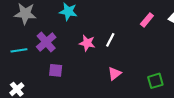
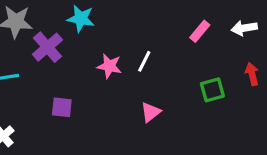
purple cross: (46, 42) -> (47, 47), moved
green square: (155, 81) -> (212, 90), moved

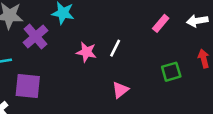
purple square: (62, 107) -> (28, 86), moved, size x1.5

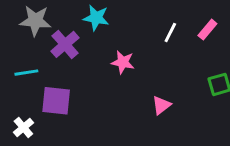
white line: (115, 48) -> (170, 33), moved

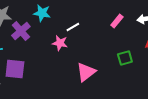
white line: (170, 33) -> (73, 27), moved, turned 32
pink triangle: (161, 105) -> (86, 72), size x1.5

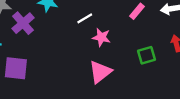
pink star: (60, 43) -> (101, 37), moved

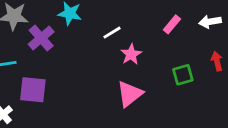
pink star: (101, 37) -> (131, 54), turned 30

